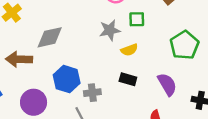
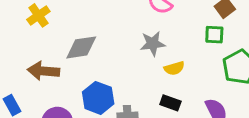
green square: (137, 19) -> (214, 35), moved

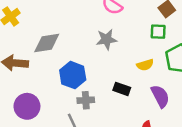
yellow semicircle: (174, 68) -> (145, 65), moved
blue hexagon: (98, 98) -> (73, 75), moved

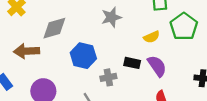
purple semicircle: (160, 96) -> (157, 66), moved
gray cross: (86, 100) -> (108, 77), moved

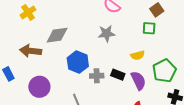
green pentagon: (184, 27) -> (164, 71), moved
gray cross: (108, 77) -> (97, 76), moved

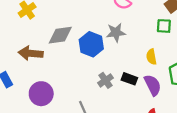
yellow semicircle: (138, 55) -> (151, 57), turned 96
blue hexagon: (78, 62) -> (91, 44), moved
gray cross: (97, 76) -> (106, 80), turned -32

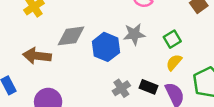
green square: (164, 26) -> (172, 39), moved, turned -35
yellow semicircle: (151, 57) -> (174, 62), turned 49

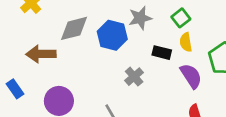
yellow semicircle: (174, 62) -> (186, 42), turned -42
black rectangle: (148, 87) -> (162, 53), moved

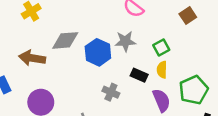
gray cross: (134, 77) -> (111, 92), turned -35

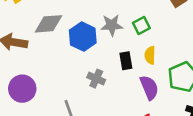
green square: (161, 47) -> (141, 26), moved
black rectangle: (139, 75) -> (126, 61), turned 56

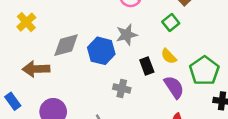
green square: (141, 26) -> (171, 23), moved
yellow semicircle: (150, 55) -> (169, 56), turned -35

